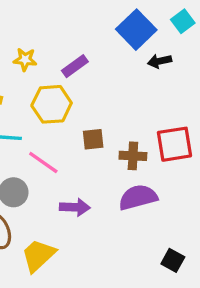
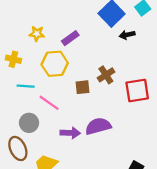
brown cross: (133, 156) -> (106, 75), moved, turned -36
purple semicircle: (138, 197) -> (98, 126), moved

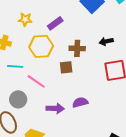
black arrow: (127, 35) -> (106, 41), moved
brown cross: (106, 75) -> (77, 48), moved, turned 35
purple semicircle: (98, 126) -> (80, 102), size x0.7

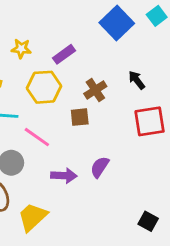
black arrow: (106, 41) -> (137, 80), turned 64
brown cross: (77, 48) -> (95, 90), turned -35
purple semicircle: (80, 102) -> (100, 167), turned -42

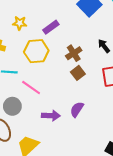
brown square: (80, 117) -> (78, 73), moved, turned -32

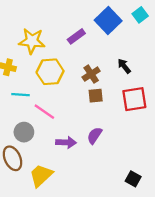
yellow star: (20, 23) -> (32, 41), size x1.6
purple rectangle: (51, 27) -> (76, 36), moved
brown square: (78, 73) -> (96, 96), turned 32

